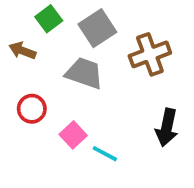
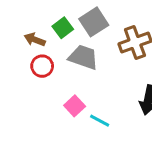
green square: (49, 19) -> (63, 28), moved
red circle: (32, 109) -> (42, 66), moved

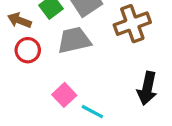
gray trapezoid: (83, 57) -> (74, 40), turned -32

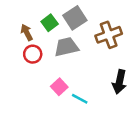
brown arrow: (19, 20) -> (27, 32), turned 42

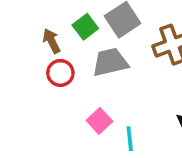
cyan line: (80, 99) -> (130, 139), turned 56

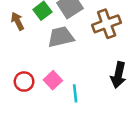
red circle: (60, 73) -> (24, 82), moved

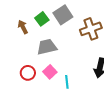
gray trapezoid: (61, 37) -> (47, 47), moved

